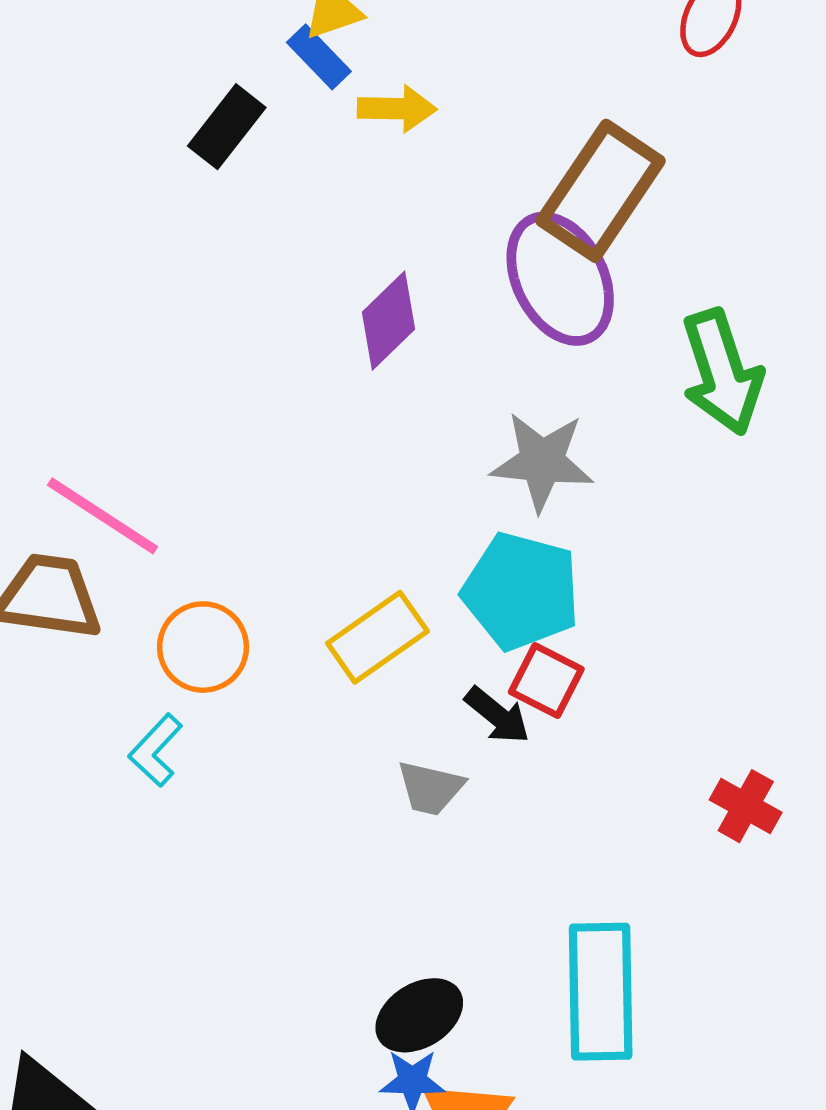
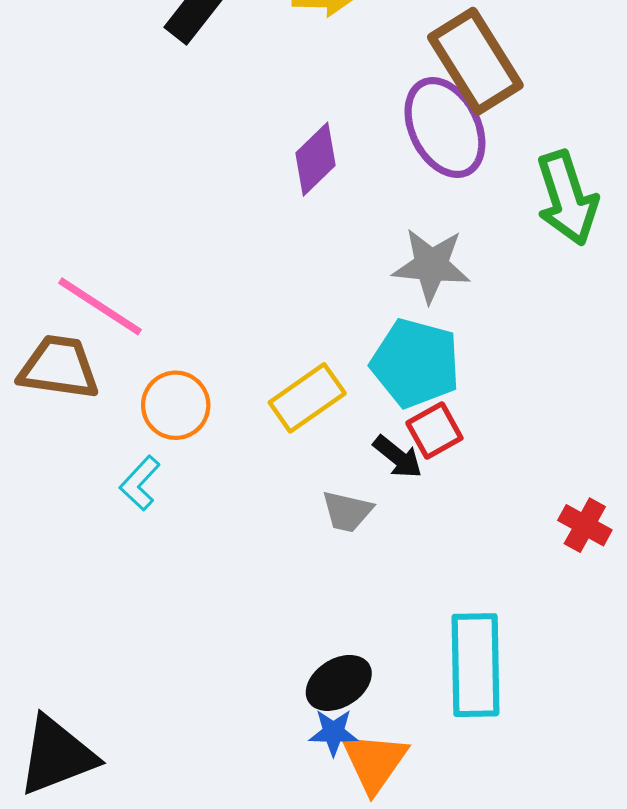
brown rectangle: (601, 191) -> (475, 61), turned -66
red square: (546, 681) -> (434, 430), turned 34

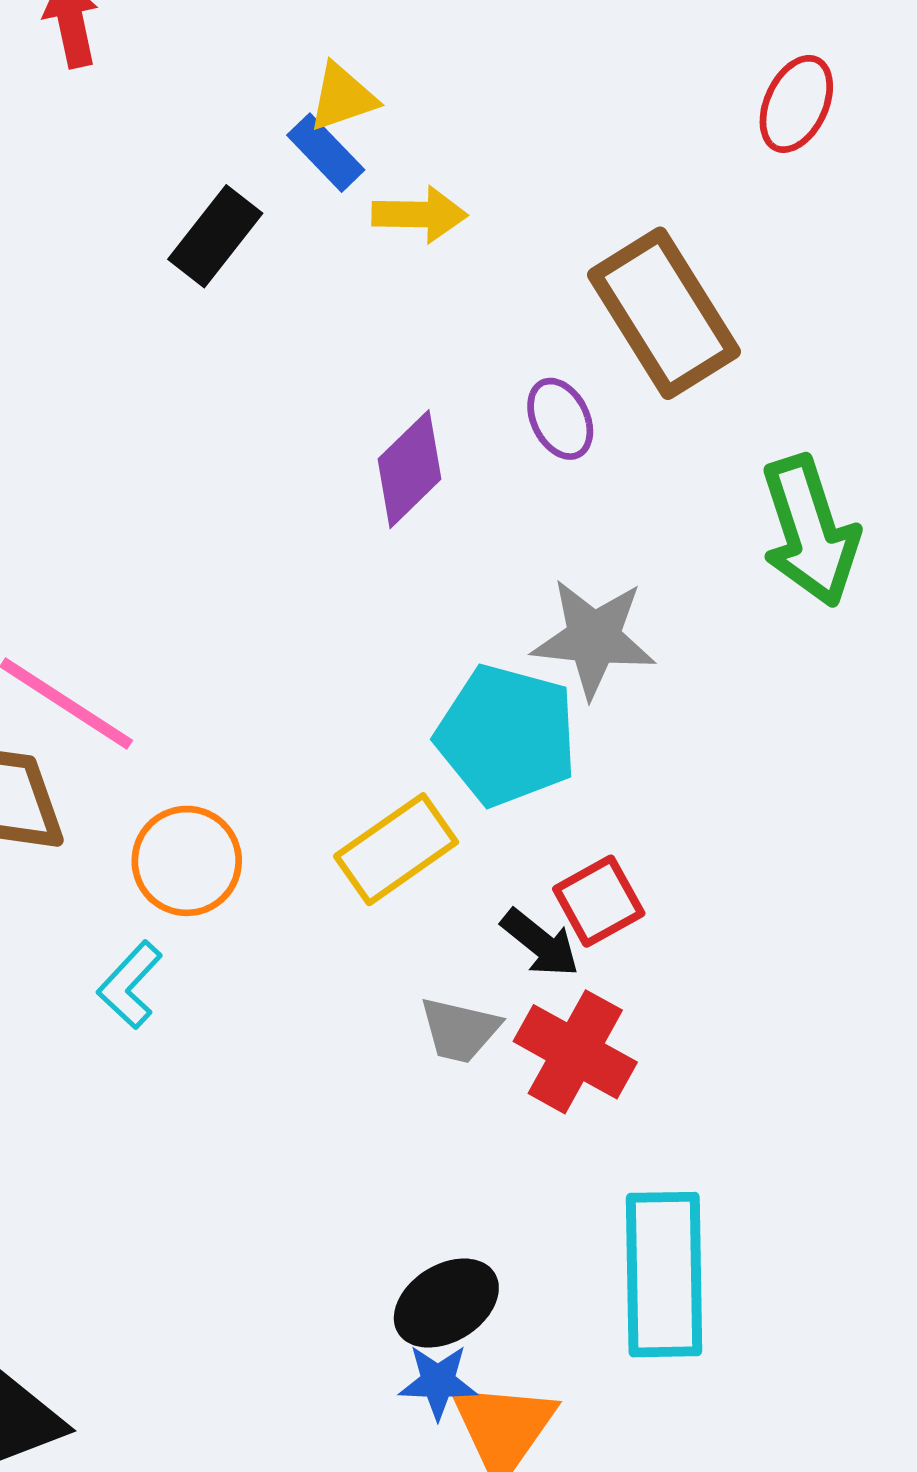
purple ellipse: (445, 128) -> (560, 419), moved, size x0.5
cyan pentagon: (416, 363) -> (507, 735), moved
red cross: (585, 525) -> (575, 1052), moved, size x1.4

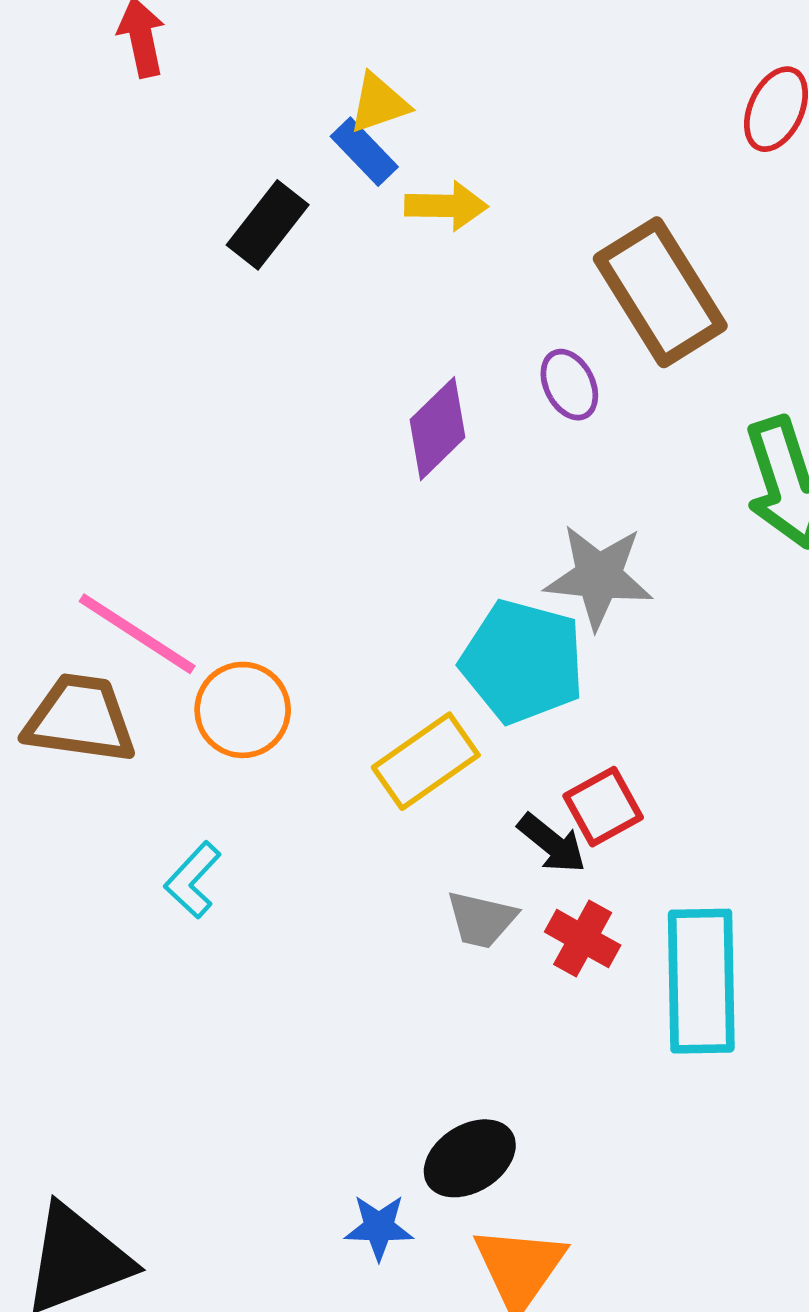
orange circle: (187, 861) -> (243, 710), moved
red cross: (575, 1052) -> (583, 939), size x0.7
cyan rectangle: (664, 1275) -> (701, 981), moved
blue star: (438, 1382) -> (379, 1227), moved

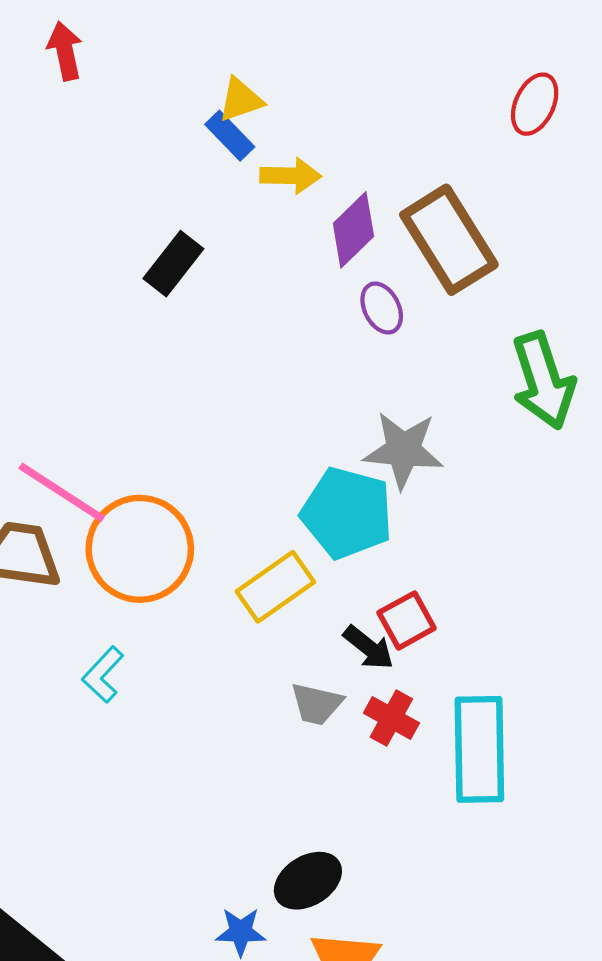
black rectangle: (268, 225) -> (173, 264), moved
purple diamond: (438, 429) -> (353, 230), moved
orange circle: (243, 710) -> (140, 549), size x1.5

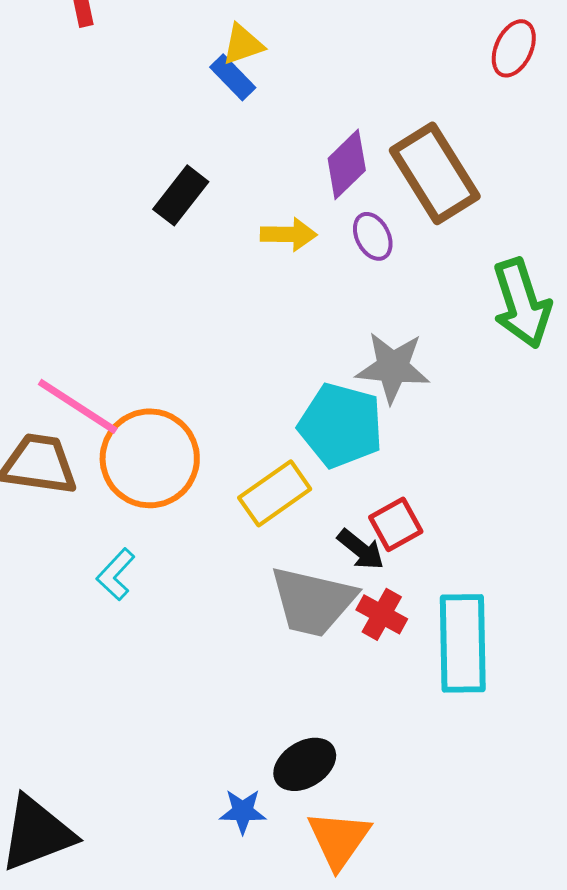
yellow arrow: (291, 176) -> (289, 234), moved
gray trapezoid: (317, 704) -> (313, 601), size x1.8

